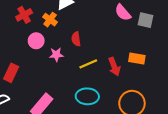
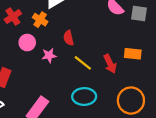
yellow line: (88, 64) -> (83, 63), turned 66

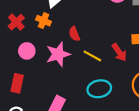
pink circle: (27, 43) -> (27, 51), moved
pink star: (49, 55) -> (58, 54), size x1.6

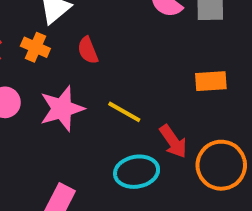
red semicircle: (74, 34) -> (88, 50), moved
red arrow: (119, 52) -> (173, 141), moved

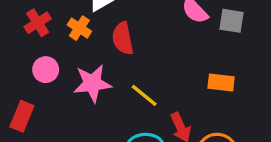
red semicircle: (88, 50) -> (123, 38), size x1.4

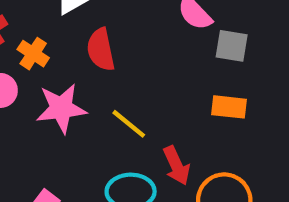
gray square: (231, 21) -> (232, 46), moved
orange cross: (79, 28) -> (33, 54), moved

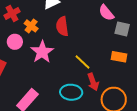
pink star: (61, 108) -> (42, 52), turned -30
yellow line: (129, 124) -> (83, 62), moved

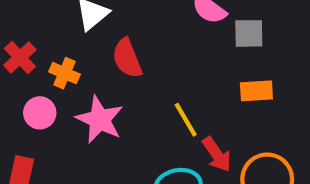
yellow line: (83, 62) -> (186, 120), turned 30

